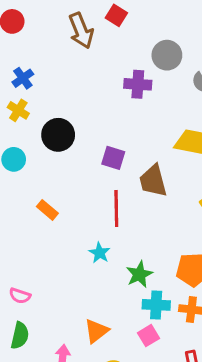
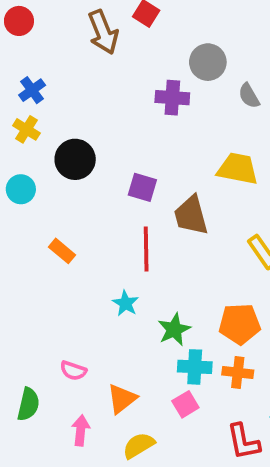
pink semicircle: (20, 296) -> (73, 371), moved

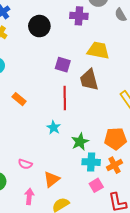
black circle: (75, 159) -> (39, 26), moved
yellow trapezoid: (238, 169) -> (98, 50), moved
orange cross: (238, 372) -> (114, 165), turned -35
pink square: (185, 404) -> (96, 185), moved

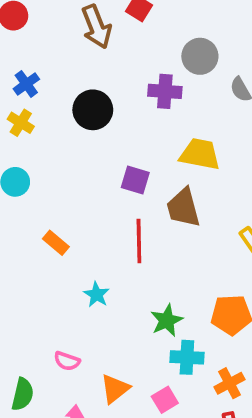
cyan star: (54, 128) -> (96, 295), moved
orange cross: (114, 165) -> (229, 383), moved
pink square: (96, 185) -> (165, 400), moved

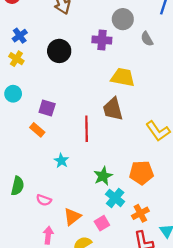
purple square: (135, 180) -> (47, 108), moved
cyan cross: (187, 357) -> (115, 198), turned 36
green semicircle: (23, 394) -> (18, 186), moved

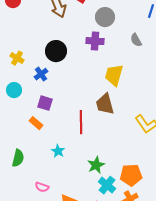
gray circle: (123, 19) -> (105, 17), moved
blue cross: (20, 36) -> (41, 74), moved
yellow trapezoid: (123, 77) -> (114, 75), turned -85
orange pentagon: (141, 173) -> (131, 175), moved
green semicircle: (18, 186) -> (18, 158), moved

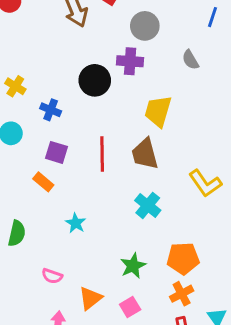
black circle: (56, 51) -> (95, 80), moved
blue cross: (41, 74) -> (51, 110), turned -32
red line: (81, 122) -> (102, 154), moved
green star: (96, 165) -> (133, 266), moved
cyan cross: (107, 185) -> (148, 205), moved

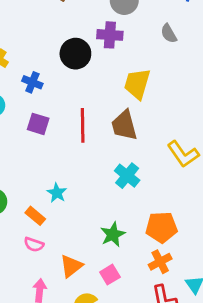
orange rectangle: (43, 182) -> (35, 216), moved

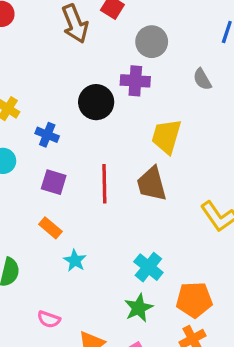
cyan cross: (127, 176) -> (148, 267), moved
orange rectangle: (35, 216) -> (50, 228), moved

